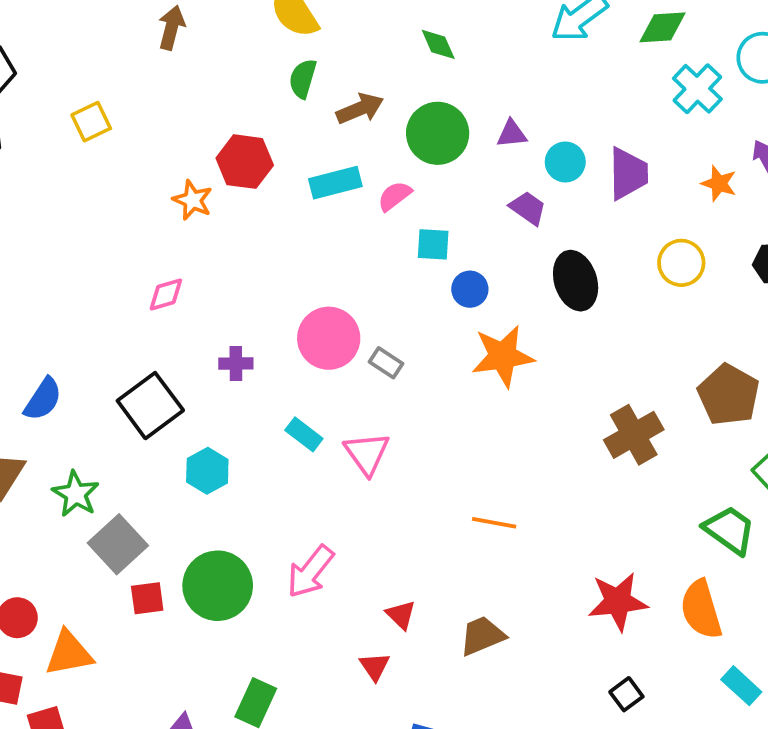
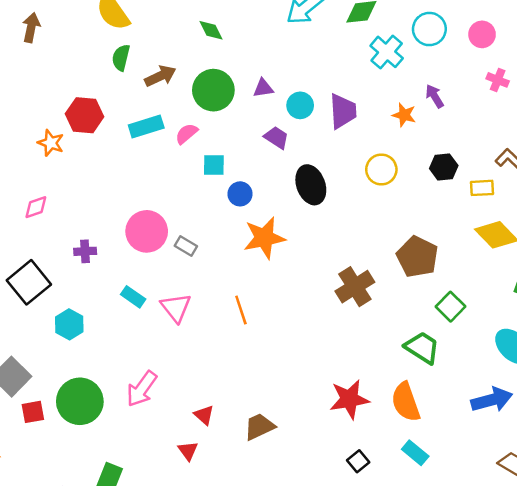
orange line: (494, 523) -> (241, 310), moved, turned 64
cyan rectangle: (741, 686) -> (415, 453), moved

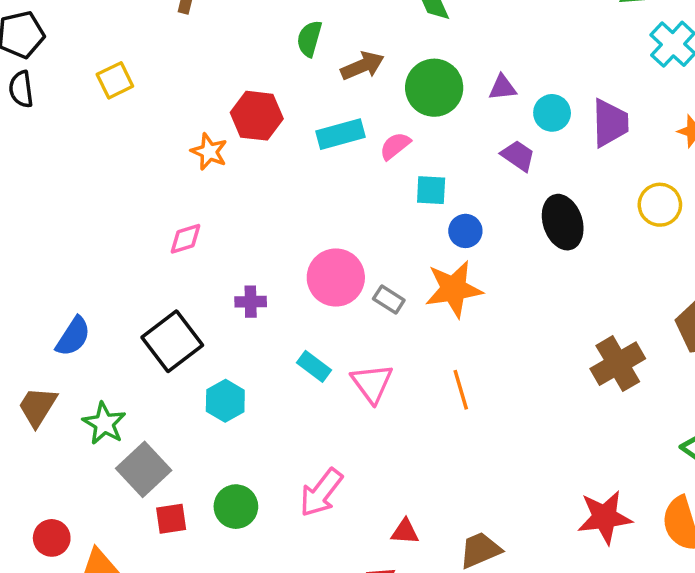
orange star: (264, 238) -> (454, 289), moved
green circle: (80, 401) -> (236, 507), size x0.7
red triangle: (204, 415) -> (405, 532), turned -40

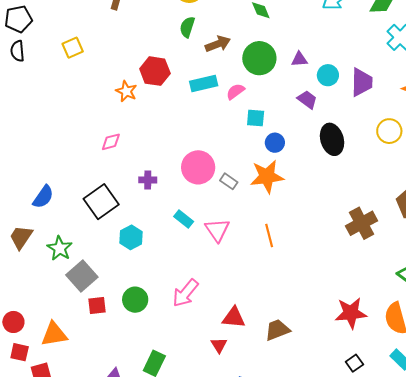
red triangle: (405, 532) -> (234, 318), size x1.4
red circle: (52, 538) -> (13, 322), moved

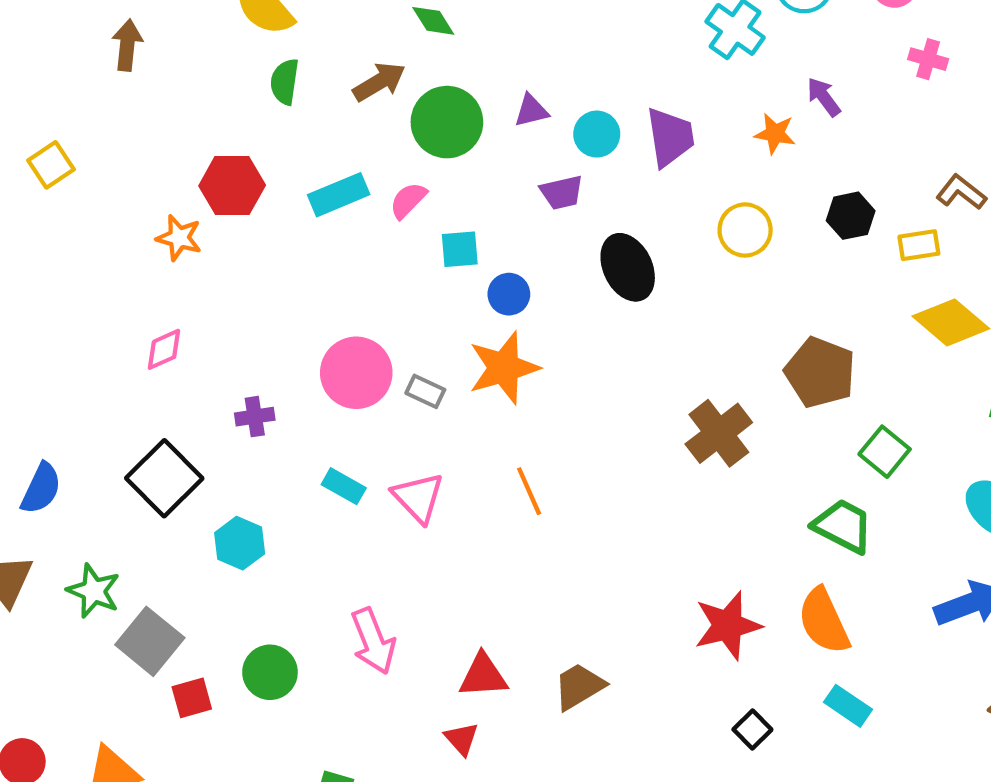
brown arrow: (218, 44) -> (379, 82), moved
purple trapezoid: (307, 100) -> (562, 192), turned 140
pink arrow: (185, 293) -> (373, 641), turned -52

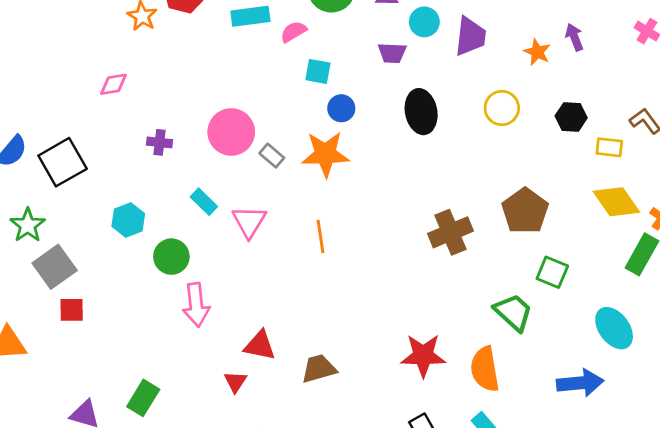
green square: (885, 452) -> (552, 272), turned -32
black square: (164, 478) -> (63, 162), moved
green circle: (270, 672) -> (171, 257), moved

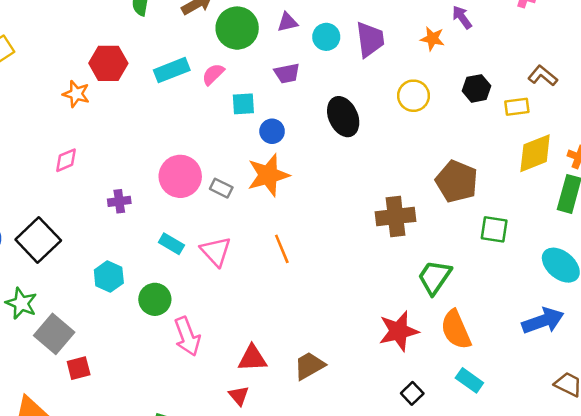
purple trapezoid: (392, 53) -> (287, 73), moved
yellow diamond: (616, 202) -> (535, 153), turned -63
brown cross: (450, 232) -> (396, 217), turned 30
green trapezoid: (513, 312) -> (435, 277), moved, turned -84

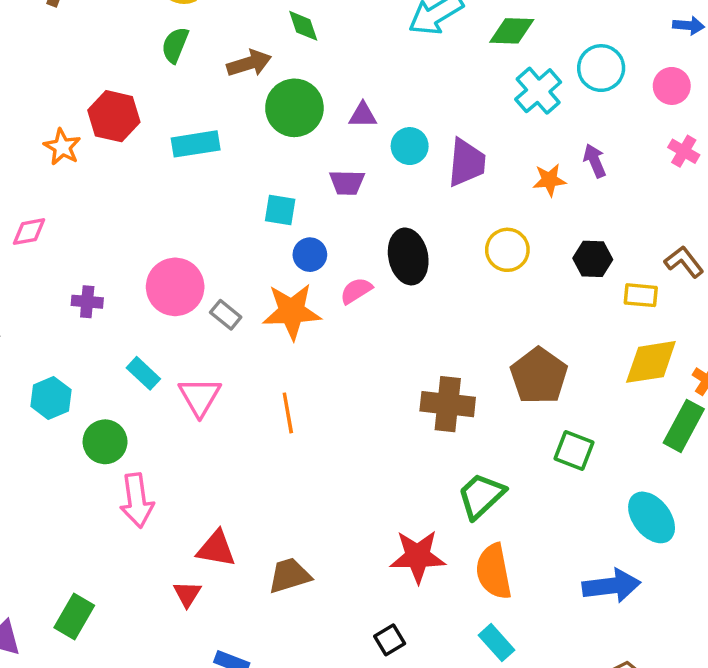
orange star: (432, 39) -> (549, 180), turned -30
pink semicircle: (213, 74) -> (356, 291), moved
black square: (412, 393) -> (390, 640), moved

